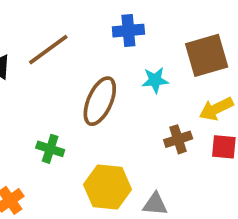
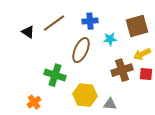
blue cross: (128, 31) -> (90, 21), moved
brown cross: (178, 139) -> (122, 70), size x1.5
green cross: (50, 149) -> (55, 75), size x1.5

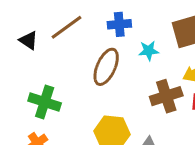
green cross: (55, 75) -> (45, 102), moved

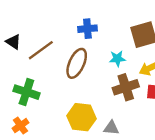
brown line: (67, 27) -> (41, 50), moved
cyan star: (149, 51) -> (117, 59), moved

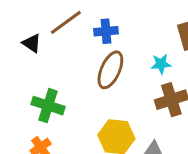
blue cross: (87, 29) -> (106, 31), moved
brown line: (41, 50) -> (66, 22), moved

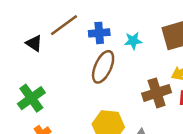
cyan star: (161, 64) -> (133, 41), moved
green cross: (48, 106) -> (31, 98), moved, turned 36

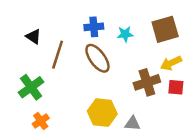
brown line: (64, 25) -> (58, 55), moved, turned -36
brown ellipse: (103, 67) -> (97, 58), turned -60

